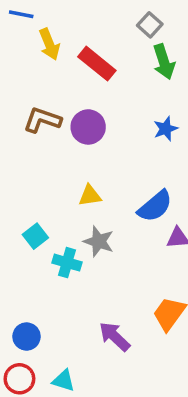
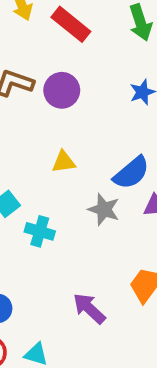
gray star: (99, 241) -> (104, 209), moved

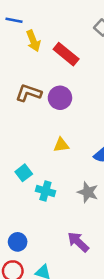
gray star: (104, 209) -> (88, 192), moved

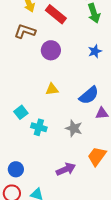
brown L-shape: (28, 93) -> (25, 31), moved
purple arrow: (78, 242) -> (66, 169), turned 114

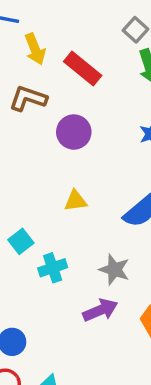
cyan cross: (39, 127) -> (53, 268), turned -35
purple arrow: (66, 169) -> (100, 310), moved

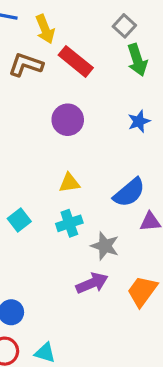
yellow arrow: (35, 49) -> (45, 29), moved
brown L-shape: (28, 99) -> (26, 65), moved
cyan cross: (53, 268) -> (69, 223), moved

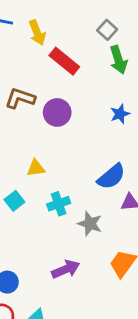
brown L-shape: (26, 65) -> (20, 98), moved
yellow triangle: (69, 183) -> (36, 168), moved
purple arrow: (92, 283) -> (66, 269), moved

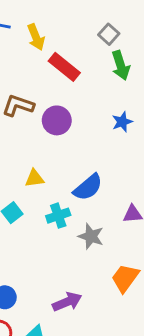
blue semicircle: (111, 177) -> (88, 187), moved
purple arrow: (66, 269) -> (67, 302), moved

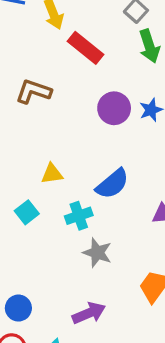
purple circle: (57, 120) -> (114, 108), moved
gray star: (91, 236) -> (97, 253), moved

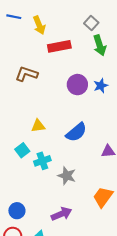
red rectangle: (86, 48) -> (59, 46), turned -50
cyan cross: (79, 216) -> (42, 161), moved

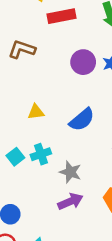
cyan square: (22, 150) -> (15, 157), moved
purple arrow: (61, 214) -> (70, 201), moved

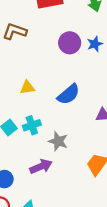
purple arrow: (70, 201) -> (41, 166), moved

